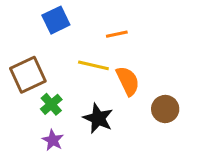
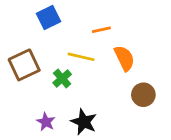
orange semicircle: (128, 81) -> (124, 58), moved
green cross: (51, 104) -> (62, 78), moved
black star: (98, 118) -> (84, 122), moved

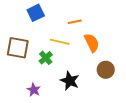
brown square: (24, 65) -> (18, 48), turned 35
black star: (84, 122) -> (70, 81), moved

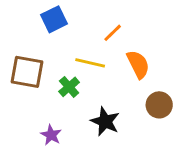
orange line: (75, 22) -> (113, 33), turned -32

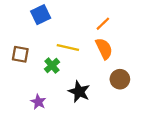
orange line: (113, 33) -> (103, 24), moved
brown square: (27, 72) -> (20, 54), size x0.7

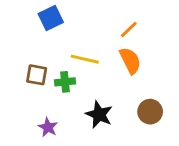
brown square: (20, 54) -> (37, 75), moved
green cross: (52, 66) -> (65, 82), turned 35
brown circle: (120, 79) -> (150, 112), moved

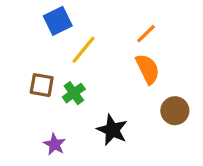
yellow line: (85, 59) -> (83, 50), moved, turned -64
green cross: (65, 82) -> (74, 93), turned -30
brown circle: (150, 112) -> (175, 111), moved

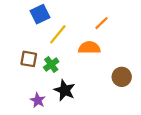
orange semicircle: (148, 69) -> (89, 48), moved, turned -65
black star: (112, 130) -> (65, 90), moved

